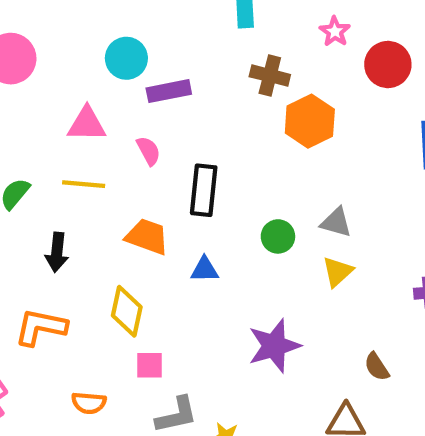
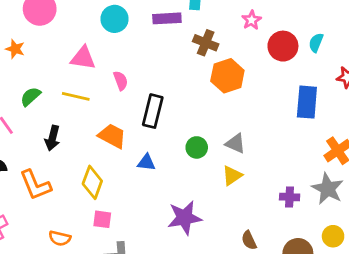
purple rectangle: (169, 91) -> (167, 18), moved
orange L-shape: (41, 327) -> (35, 185), turned -132

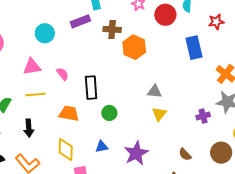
green circle: (197, 147) -> (109, 113), moved
blue triangle: (146, 162) -> (102, 147), moved

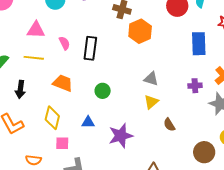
black rectangle: (91, 88) -> (90, 48), moved
purple cross: (203, 116) -> (195, 86), moved
brown semicircle: (185, 154) -> (169, 125), moved

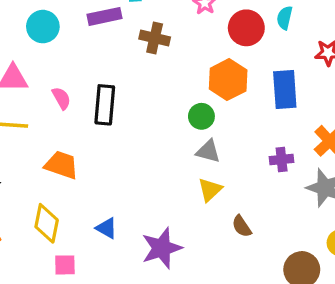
orange hexagon: (140, 31) -> (228, 80), moved
green circle: (103, 91) -> (201, 116), moved
blue triangle: (88, 122) -> (107, 228), turned 32

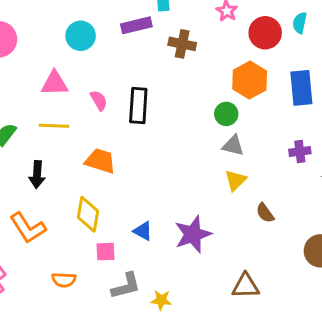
blue triangle: (107, 228) -> (143, 231), moved

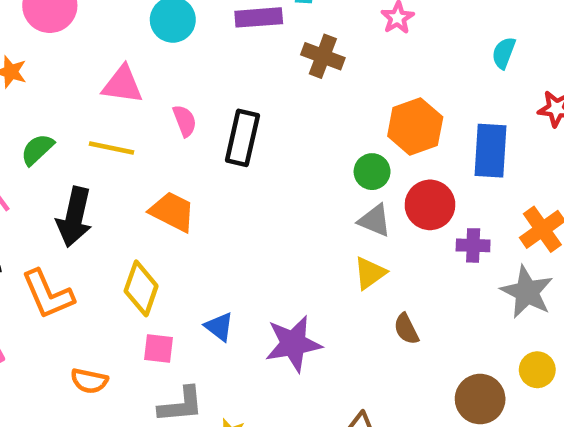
red circle: (265, 33) -> (430, 205), moved
black arrow: (37, 175) -> (74, 217), size x1.4

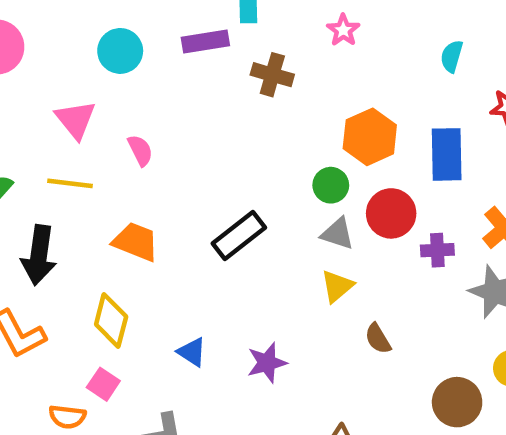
pink triangle: (122, 85) -> (76, 120), turned 48
black rectangle: (242, 138) -> (239, 235), moved, turned 44
purple star: (293, 344) -> (267, 363), size x0.7
pink square: (158, 349) -> (103, 384), moved, turned 32

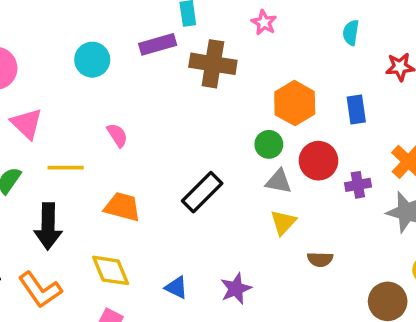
brown cross: (272, 75) -> (213, 64), size x1.4
pink triangle: (76, 120) -> (27, 124), moved
blue rectangle: (447, 154) -> (356, 110), size x0.7
yellow diamond: (111, 321) -> (111, 270), turned -30
brown semicircle: (378, 339) -> (320, 259), turned -50

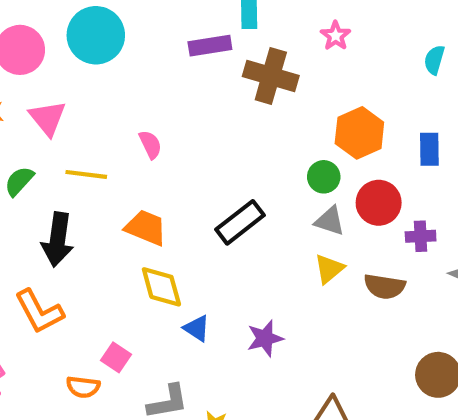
cyan circle: (92, 60) -> (96, 35), moved, size x1.4
brown semicircle: (320, 259) -> (385, 286), moved, size x1.4
yellow diamond: (111, 270) -> (161, 287), moved

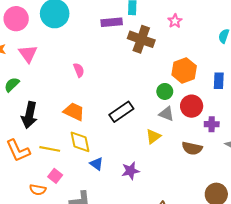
yellow line: (86, 174) -> (50, 149), moved
yellow triangle: (329, 269) -> (153, 137), moved

